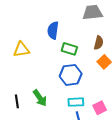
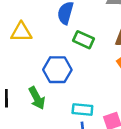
blue hexagon: (71, 75) -> (57, 70), moved

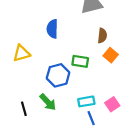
green rectangle: (83, 40) -> (80, 61), moved

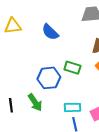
blue semicircle: (52, 29) -> (50, 32), turned -54
yellow triangle: (22, 53) -> (13, 26), moved

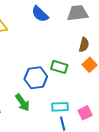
blue semicircle: (50, 32) -> (40, 14), moved

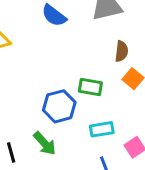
cyan rectangle: (60, 107) -> (102, 129), moved

